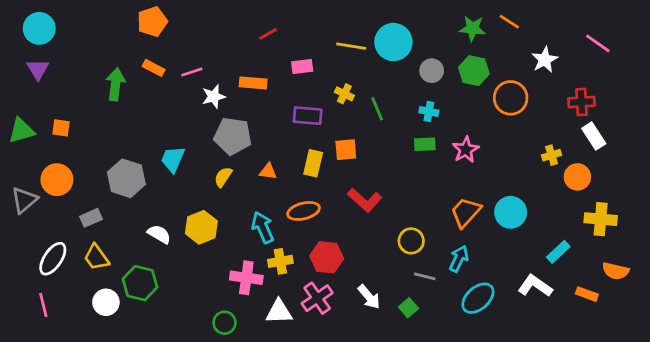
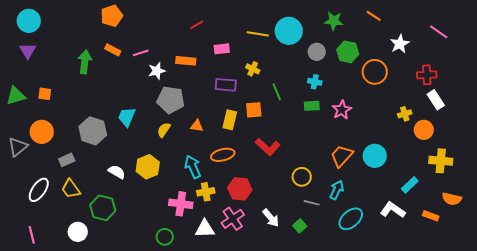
green star: (472, 28) -> (334, 21), moved
green line: (377, 109) -> (277, 92), moved
white circle: (106, 302) -> (78, 232), moved
pink line: (43, 305) -> (32, 235), moved

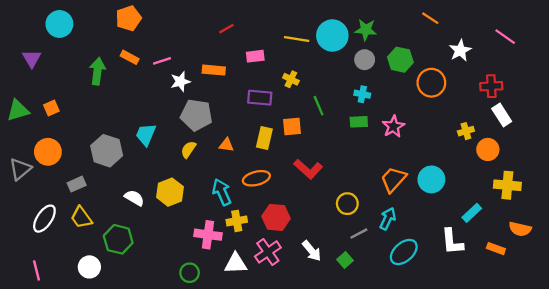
cyan circle: (29, 21) -> (59, 24), moved
green star: (334, 21) -> (366, 30), moved
orange square: (45, 94) -> (51, 108), turned -32
gray line: (312, 203) -> (359, 234), turned -42
white L-shape: (393, 210) -> (452, 242), turned -130

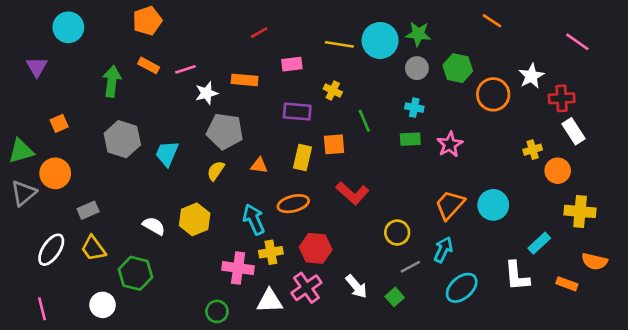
white star: (460, 50) -> (531, 76), moved
green triangle: (18, 110) -> (21, 151), moved
gray hexagon: (107, 151) -> (122, 139), moved

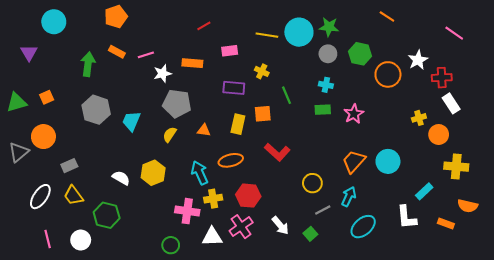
green triangle: (21, 151) -> (17, 102), moved
pink line: (42, 309) -> (48, 239), moved

